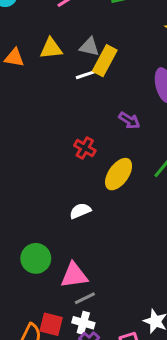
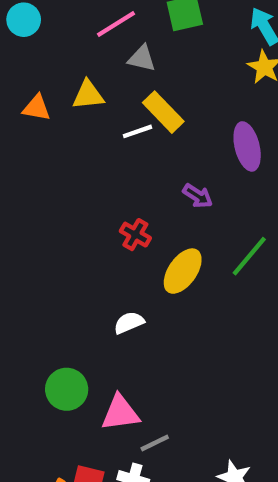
gray triangle: (89, 47) -> (142, 58), moved
yellow rectangle: (105, 61) -> (163, 112), turned -72
gray line: (85, 298) -> (155, 443), moved

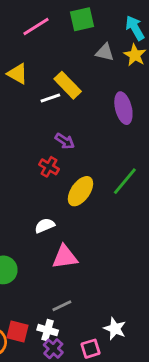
gray triangle: (142, 58) -> (105, 52), moved
yellow triangle: (88, 95) -> (17, 74), turned 35
purple arrow: (198, 196) -> (65, 141), moved
pink triangle: (120, 413) -> (65, 257), moved

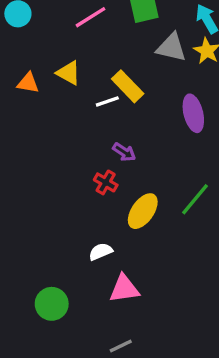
gray triangle: (105, 52) -> (171, 48), size x1.4

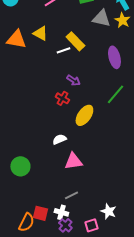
orange triangle: (28, 83) -> (16, 39), size x1.5
green line: (195, 199) -> (115, 94), moved
green circle: (52, 304) -> (20, 166), moved

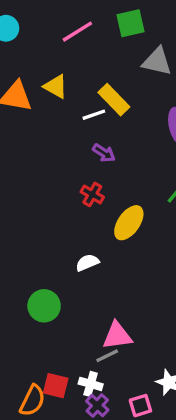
purple arrow: (73, 80) -> (104, 153), moved
pink triangle: (73, 161) -> (117, 336), moved
green circle: (20, 166) -> (44, 306), moved

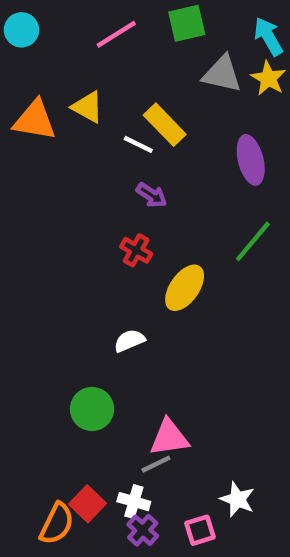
white line: (94, 115) -> (138, 144), turned 45
green circle: (44, 306) -> (92, 409), moved
red square: (56, 386) -> (88, 504), turned 30

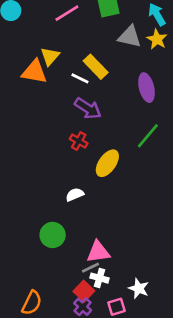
yellow triangle: (88, 107) -> (50, 56), turned 42
orange triangle: (35, 120) -> (34, 72), moved
purple arrow: (152, 195) -> (88, 108), size x1.5
white cross: (134, 502) -> (100, 278), moved
red square: (88, 504) -> (84, 291), moved

